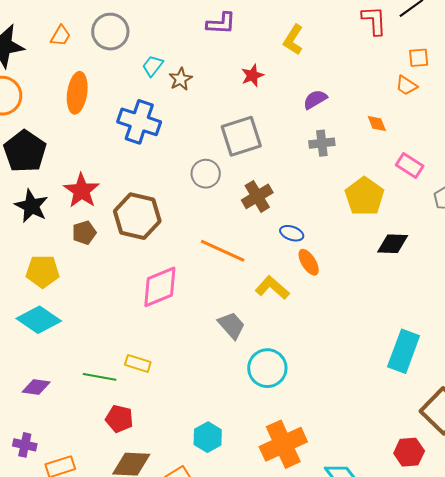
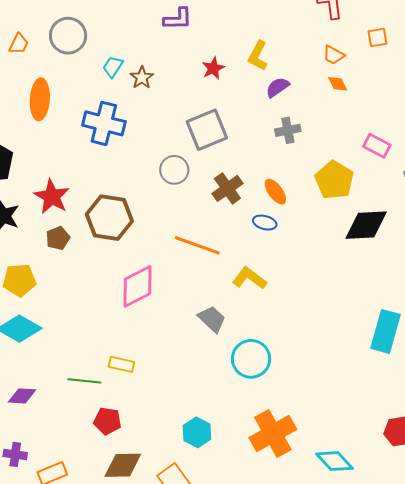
yellow L-shape: (293, 40) -> (258, 56), moved
orange trapezoid: (406, 86) -> (334, 55), moved
orange diamond: (377, 124) -> (338, 84), moved
black diamond: (393, 244) -> (366, 225), size x1.4
orange ellipse: (309, 262) -> (275, 192), moved

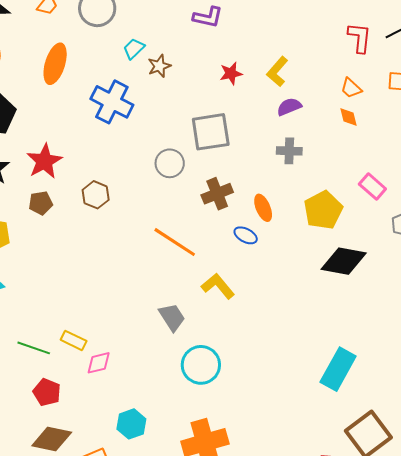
brown hexagon: (109, 218) -> (96, 195), size x0.6
pink diamond: (137, 286) -> (99, 363), moved, size x0.6

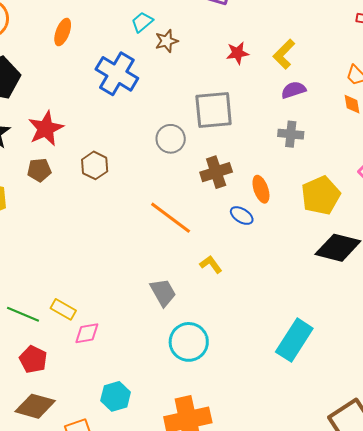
orange ellipse: (55, 64) -> (63, 32), size x0.7
yellow L-shape: (218, 286) -> (211, 264), size x0.7
cyan rectangle: (338, 369) -> (294, 340), moved

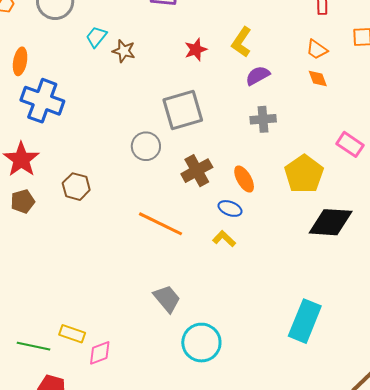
brown star: (167, 41) -> (124, 51), turned -30
blue cross: (117, 74) -> (42, 101), moved
yellow L-shape: (211, 264) -> (224, 239), moved

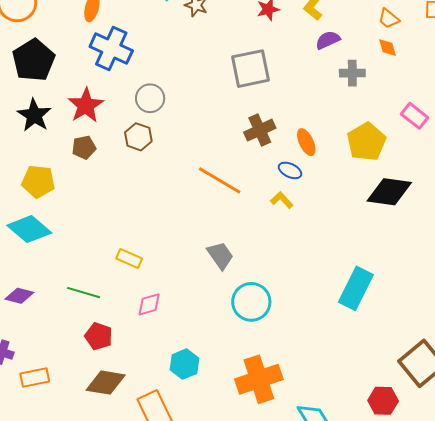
gray cross: (263, 119) -> (352, 73), moved
gray circle: (146, 146) -> (150, 98), moved
yellow rectangle: (72, 334) -> (129, 258), moved

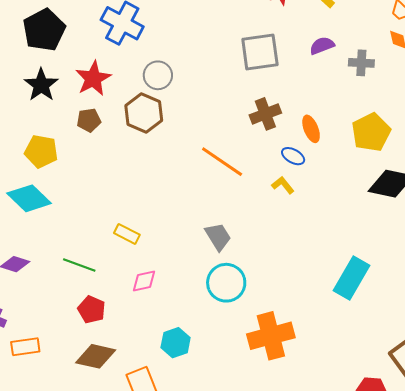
purple semicircle: (328, 40) -> (322, 46), moved
brown hexagon: (138, 137) -> (144, 113), size x1.4
cyan circle: (251, 302) -> (226, 283), moved
orange cross: (259, 379) -> (271, 336), moved

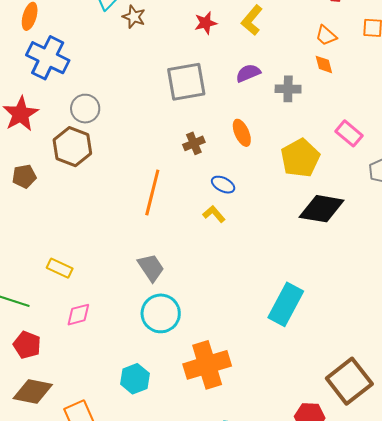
brown cross: (265, 114) -> (194, 143), size x0.7
brown pentagon: (89, 120) -> (24, 176), moved
orange ellipse: (311, 129) -> (242, 133), moved
orange line: (222, 162) -> (152, 193), turned 72
cyan hexagon: (176, 343) -> (135, 379), moved

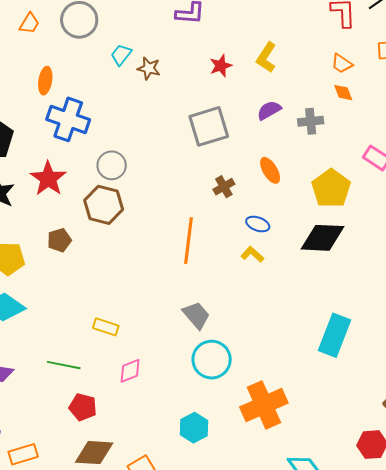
black diamond: (322, 209) -> (323, 238), moved

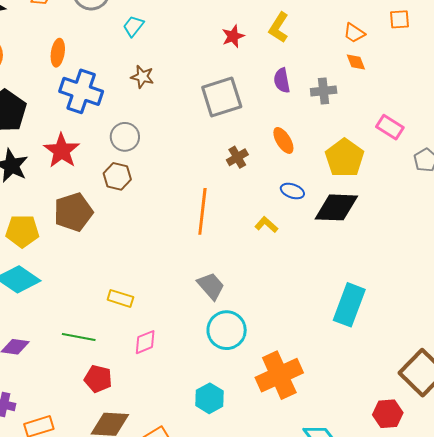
brown star: (149, 68) -> (142, 77), moved
purple semicircle: (269, 110) -> (282, 80), turned -70
brown hexagon: (104, 205) -> (117, 176), size x0.7
blue ellipse: (258, 224) -> (292, 191), moved
brown pentagon: (59, 240) -> (73, 212), size x1.6

